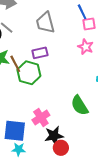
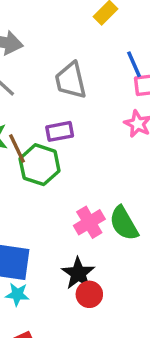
pink cross: (41, 117) -> (89, 222), moved
black star: (54, 136) -> (78, 273), turned -30

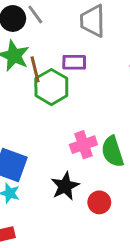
red circle: (89, 294) -> (99, 202), moved

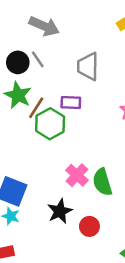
brown line: (35, 69) -> (36, 108), turned 45
pink cross: (83, 145) -> (77, 175), turned -30

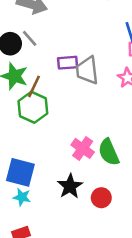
gray trapezoid: (88, 66) -> (87, 70), moved
purple rectangle: (71, 103) -> (68, 63), moved
green hexagon: (50, 124) -> (33, 107), moved

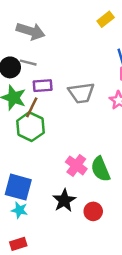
gray line: (30, 38) -> (28, 63), turned -35
purple rectangle: (68, 63) -> (43, 86), moved
gray trapezoid: (87, 70) -> (81, 93), turned -92

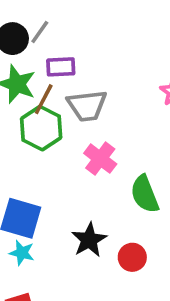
gray line: (28, 63) -> (40, 32), turned -70
gray trapezoid: (81, 93) -> (87, 106), moved
pink cross: (76, 165) -> (100, 159), moved

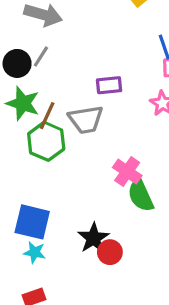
purple rectangle: (61, 67) -> (109, 85), moved
pink cross: (100, 159) -> (127, 171), moved
red circle: (132, 257) -> (110, 252), moved

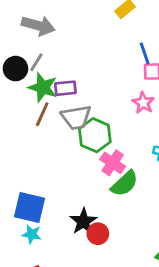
purple rectangle: (109, 85) -> (65, 88), moved
green star: (23, 103) -> (43, 87), moved
green hexagon: (46, 141) -> (95, 135), moved
green semicircle: (141, 195) -> (125, 184), turned -108

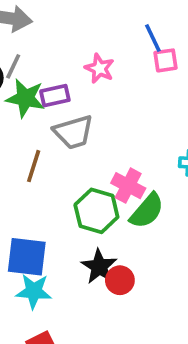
pink star: (143, 103) -> (99, 68), moved
brown line: (42, 114) -> (34, 166), moved
green hexagon: (95, 135) -> (96, 211), moved
cyan star: (32, 234) -> (34, 291), size x1.4

